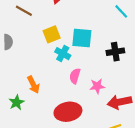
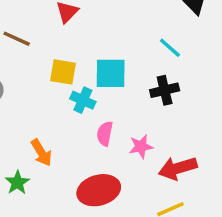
cyan line: (121, 11) -> (170, 48), moved
yellow square: (52, 34) -> (63, 72), turned 36

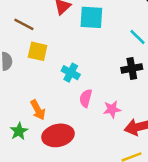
yellow square: (63, 72) -> (38, 51), moved
cyan square: (111, 73) -> (91, 17), moved
red ellipse: (99, 190) -> (58, 135), moved

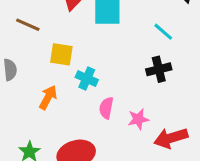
yellow square: (38, 51) -> (61, 54), moved
orange arrow: (38, 110) -> (48, 97), moved, turned -120

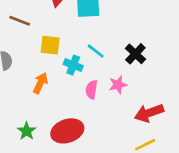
cyan line: (163, 32) -> (96, 51), moved
black cross: (159, 69) -> (135, 54), turned -30
pink star: (138, 119) -> (118, 85), moved

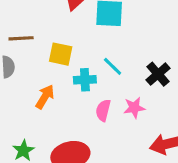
brown line: (20, 21) -> (21, 38), moved, turned -30
cyan cross: (73, 65) -> (85, 80), turned -30

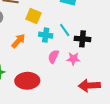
black cross: (158, 74) -> (82, 39), moved, turned 35

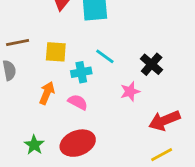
black cross: (82, 39) -> (152, 64), moved, turned -35
pink semicircle: (53, 57) -> (78, 102), moved, turned 112

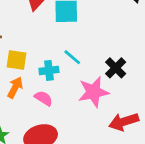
yellow square: (56, 52) -> (16, 60), moved
pink star: (130, 91) -> (93, 92), size x1.6

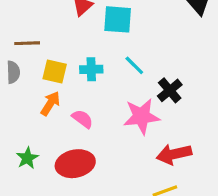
cyan line: (72, 57) -> (134, 65), moved
cyan cross: (49, 70) -> (91, 69), moved

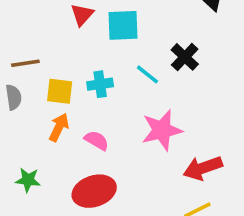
black cross: (170, 90) -> (185, 57), moved
green star: (27, 158) -> (28, 180), moved, turned -30

